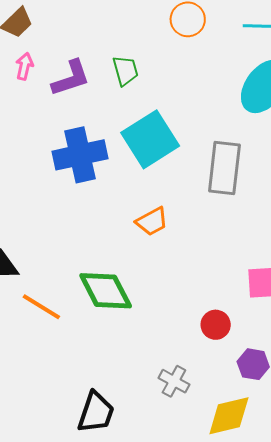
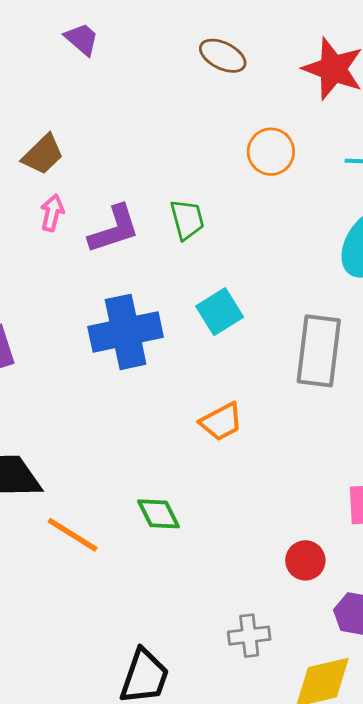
cyan square: (150, 139) -> (220, 312), size x0.6
green diamond: (106, 291) -> (158, 514), size x0.6
gray cross: (174, 381) -> (249, 636), turned -36

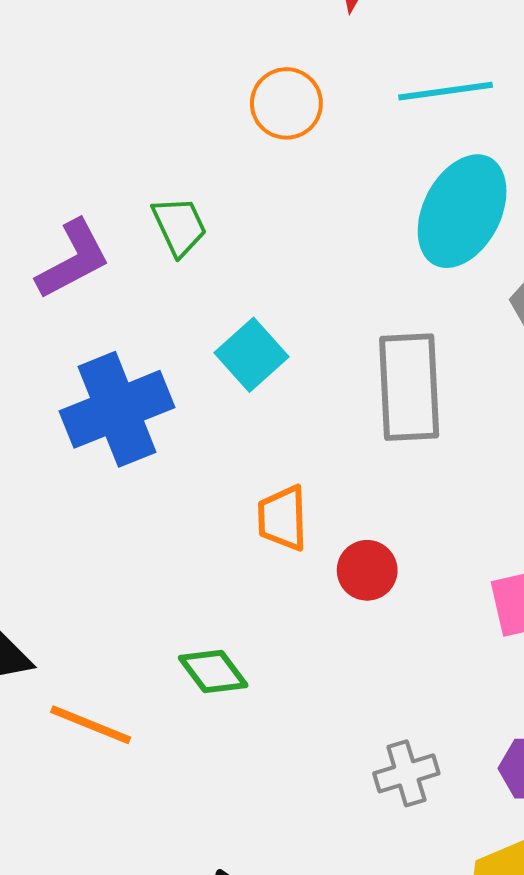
orange trapezoid: (221, 422) -> (283, 518), turned 126
red circle: (305, 560) -> (367, 570), moved
gray cross: (249, 636) -> (406, 773), moved

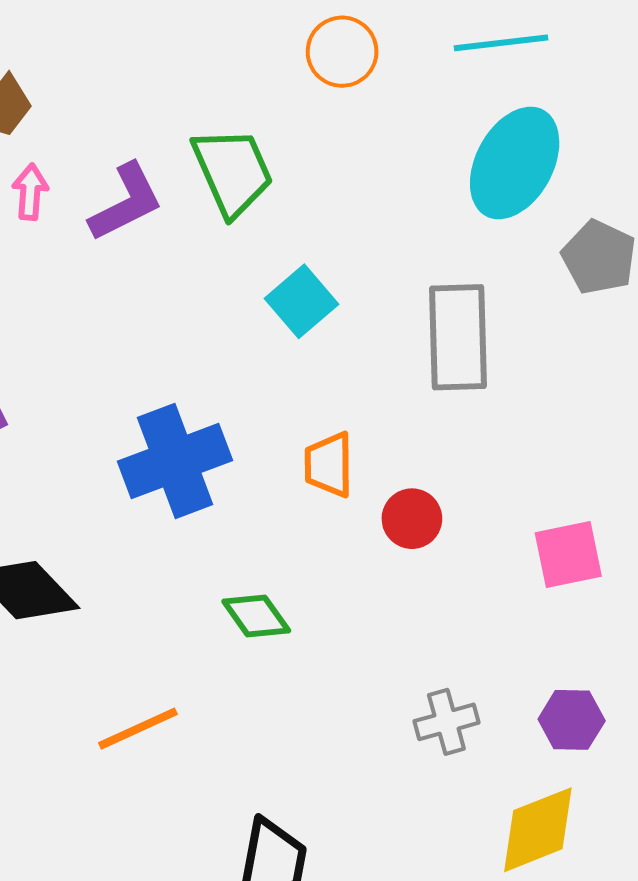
green trapezoid: (179, 226) -> (233, 172), size x1.5
blue cross: (117, 409) -> (175, 461), moved
orange line: (91, 725) -> (138, 729), moved, turned -48

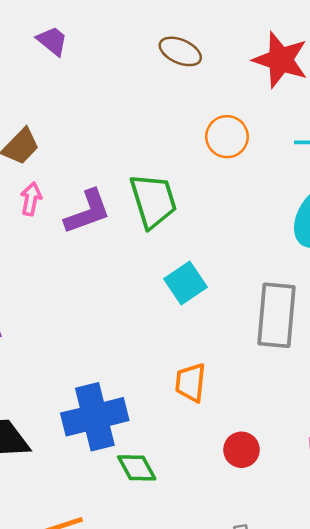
blue cross: (175, 461) -> (95, 417), moved
red circle: (412, 519) -> (241, 450), moved

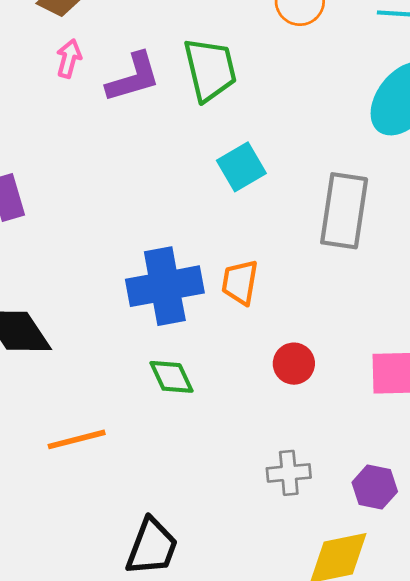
blue cross: (95, 417) -> (165, 286), moved

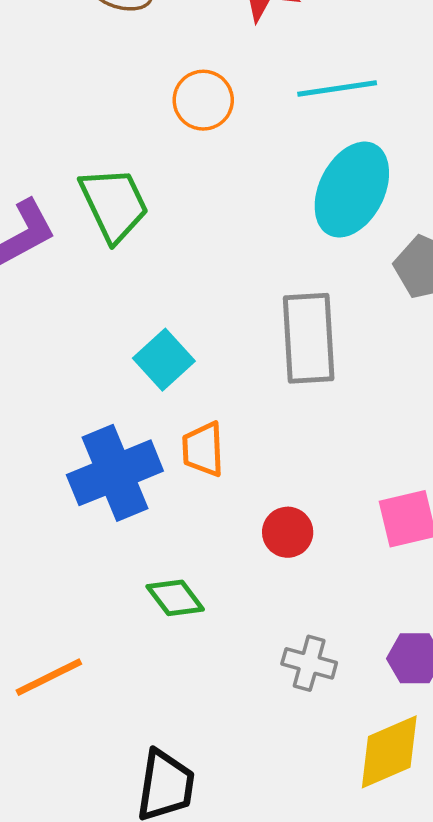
cyan square: (241, 167) -> (164, 360), moved
green diamond: (171, 377) -> (175, 598), moved
gray cross: (289, 473) -> (309, 663), turned 33

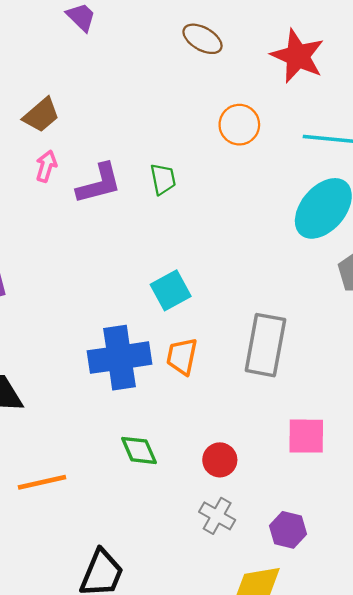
green trapezoid: (114, 204) -> (163, 179), size x0.6
gray rectangle: (309, 338) -> (265, 345), moved
red circle: (288, 532) -> (220, 460), moved

